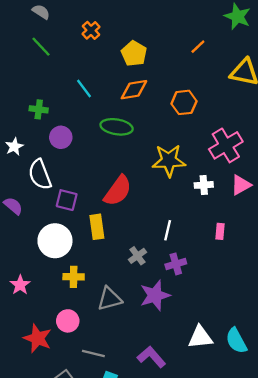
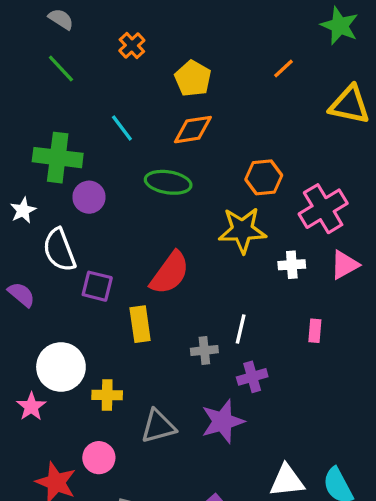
orange hexagon: (184, 102) -> (264, 177), moved
green cross: (39, 109) -> (58, 158), size x1.8
white circle: (55, 241) -> (61, 367), moved
gray cross: (137, 256) -> (204, 350), moved, turned 30

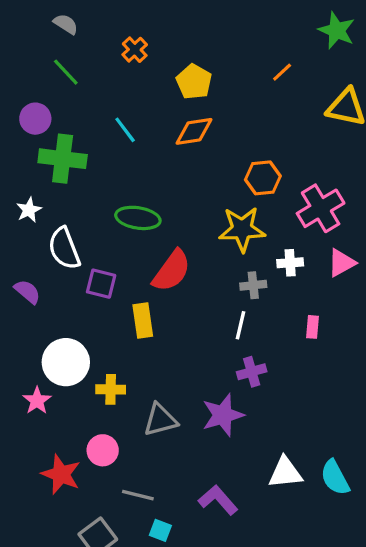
green ellipse: (168, 182) -> (138, 218), moved
purple circle: (89, 197) -> (35, 119), moved
gray cross: (204, 350) -> (253, 285), moved

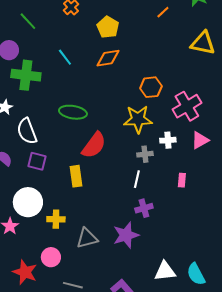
orange line: (282, 72) -> (163, 12), moved
purple square: (101, 284) -> (37, 161), moved

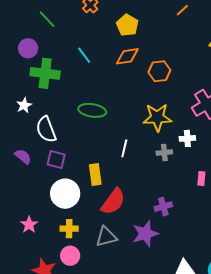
orange hexagon: (151, 87) -> (159, 71), moved
red semicircle: (94, 145) -> (113, 202), moved
white line: (137, 179) -> (124, 148), moved
white circle: (28, 202) -> (65, 194), moved
yellow cross: (56, 219) -> (69, 229), moved

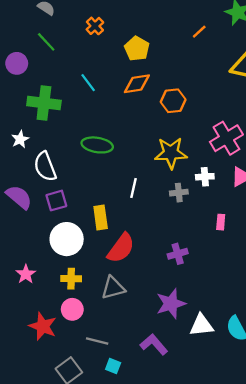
purple circle: (28, 48) -> (17, 63), moved
purple semicircle: (23, 156) -> (19, 197), size x1.4
purple square: (56, 159) -> (56, 201), turned -30
purple star: (145, 234) -> (171, 304), moved

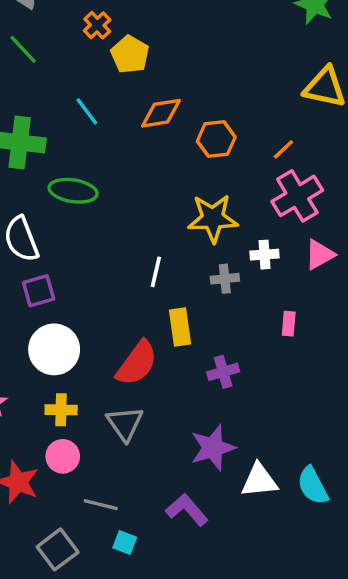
orange line: (199, 32) -> (283, 149), moved
yellow pentagon: (137, 49) -> (130, 55), moved
green ellipse: (97, 145) -> (73, 191), moved
yellow rectangle: (101, 218) -> (180, 327), moved
gray triangle: (113, 288) -> (125, 424), turned -50

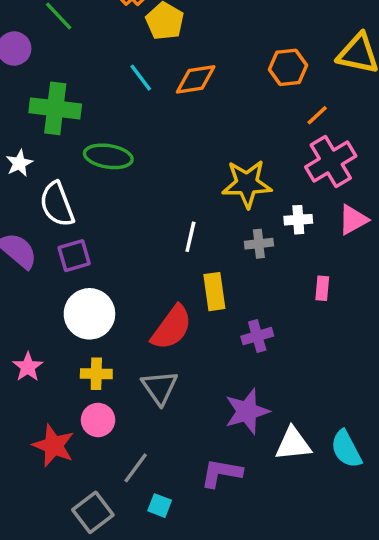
cyan line: (87, 111) -> (141, 78), moved
orange hexagon: (216, 139) -> (288, 67), moved
gray line: (101, 505) -> (136, 468), turned -68
purple L-shape: (187, 510) -> (221, 473), turned -39

